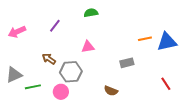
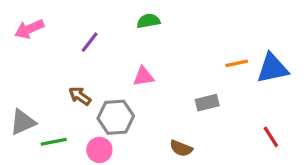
pink arrow: (17, 32) -> (29, 29), moved

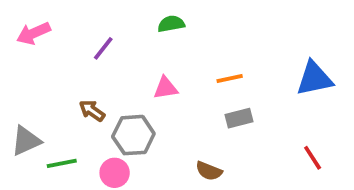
orange line: (237, 63) -> (230, 79), moved

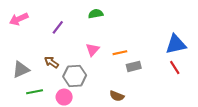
orange line: (230, 79) -> (120, 53), moved
pink triangle: (165, 88) -> (93, 50), turned -40
gray triangle: (26, 141) -> (21, 70), moved
red line: (313, 158) -> (175, 67), moved

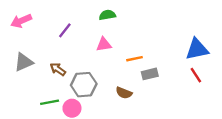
pink triangle: (93, 50) -> (104, 44), moved, turned 40
gray triangle: (21, 70) -> (24, 62), moved
green line: (35, 92) -> (50, 102), moved
brown semicircle: (117, 96) -> (124, 93), moved

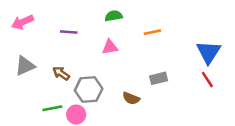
purple line: (65, 30) -> (69, 32), turned 56
blue triangle: (197, 49) -> (209, 52), turned -45
orange line: (134, 59) -> (152, 32), moved

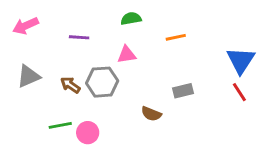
gray hexagon: (89, 90) -> (102, 82), moved

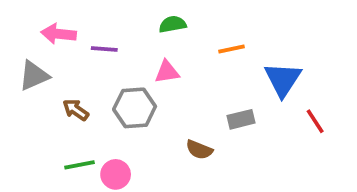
pink arrow: (26, 26) -> (59, 34), moved, turned 30
blue triangle: (241, 60) -> (283, 79), moved
gray triangle: (28, 76) -> (34, 76), moved
brown arrow: (70, 85) -> (76, 110), moved

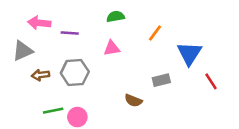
orange line: (231, 49) -> (155, 33), turned -42
gray hexagon: (135, 108) -> (75, 72), moved
brown arrow: (76, 110) -> (40, 75), moved, turned -42

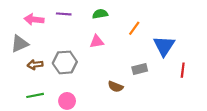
purple line: (70, 33) -> (64, 14), moved
red line: (211, 81) -> (183, 70), turned 40
green line: (53, 111) -> (35, 95), moved

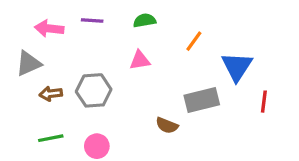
gray rectangle: (140, 69) -> (202, 100), size x1.5

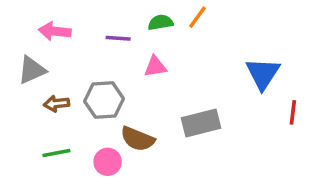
purple line: (92, 20) -> (118, 38), moved
orange line: (194, 41) -> (198, 17), moved
gray rectangle: (202, 100) -> (201, 123), moved
brown semicircle: (167, 125) -> (138, 139), moved, size x1.4

